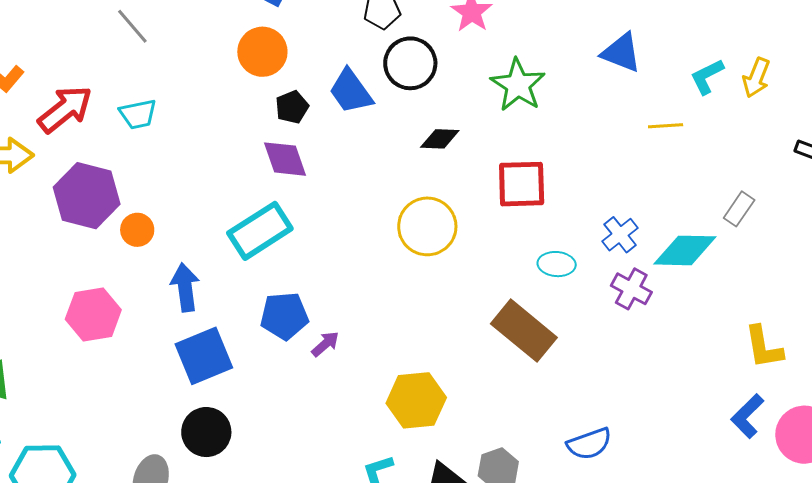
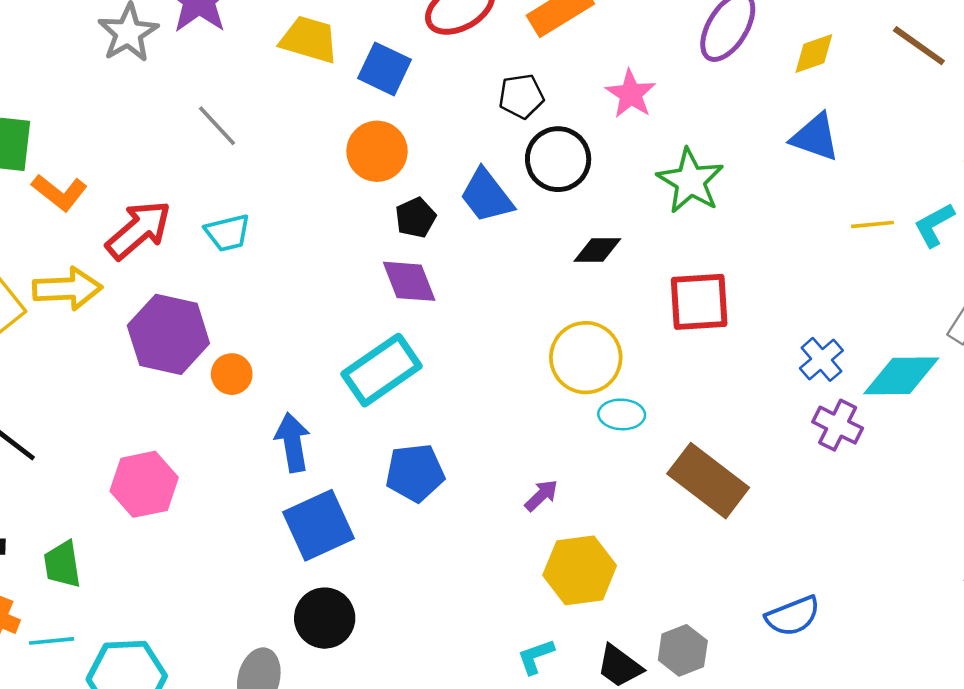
cyan L-shape: (707, 76) -> (934, 225), moved
cyan ellipse: (557, 264) -> (622, 414), moved
pink hexagon: (93, 314) -> (144, 484), moved
purple arrow: (325, 344) -> (541, 495), moved

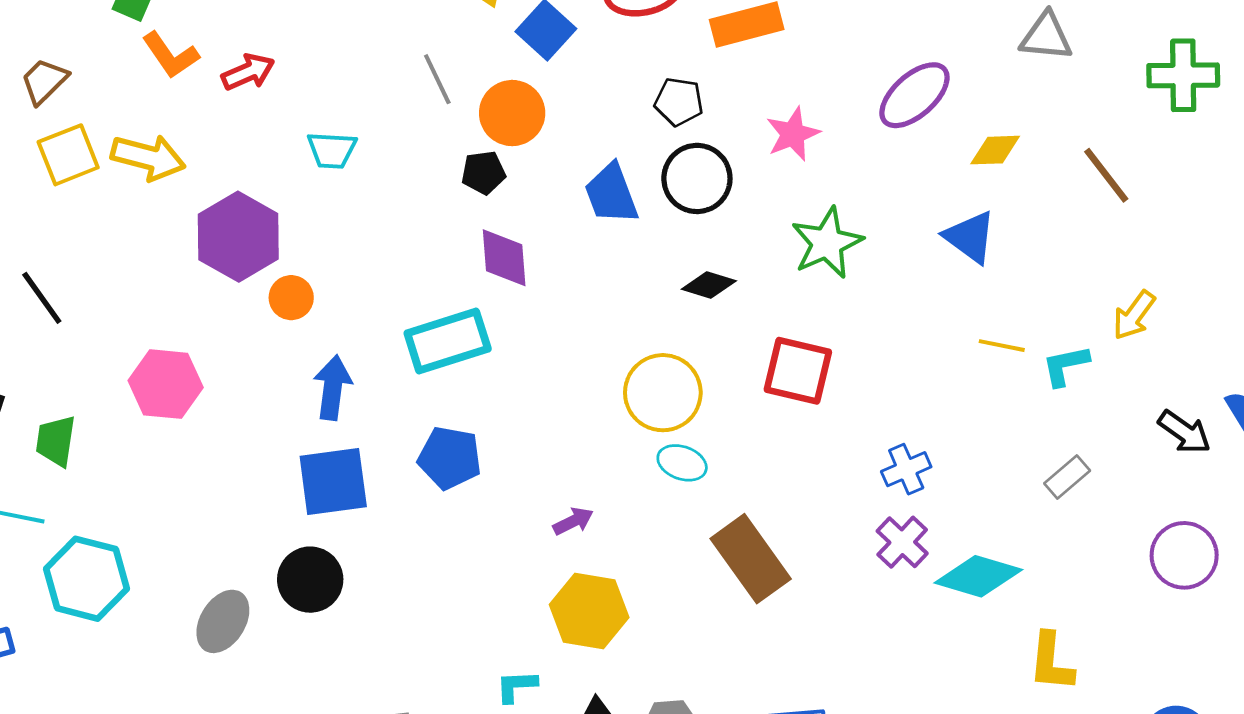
gray line: (217, 126) -> (437, 79), moved
black pentagon: (415, 218) -> (483, 173), moved
red arrow: (138, 230) -> (248, 72), moved, size x0.7
cyan diamond: (901, 376) -> (978, 576), moved

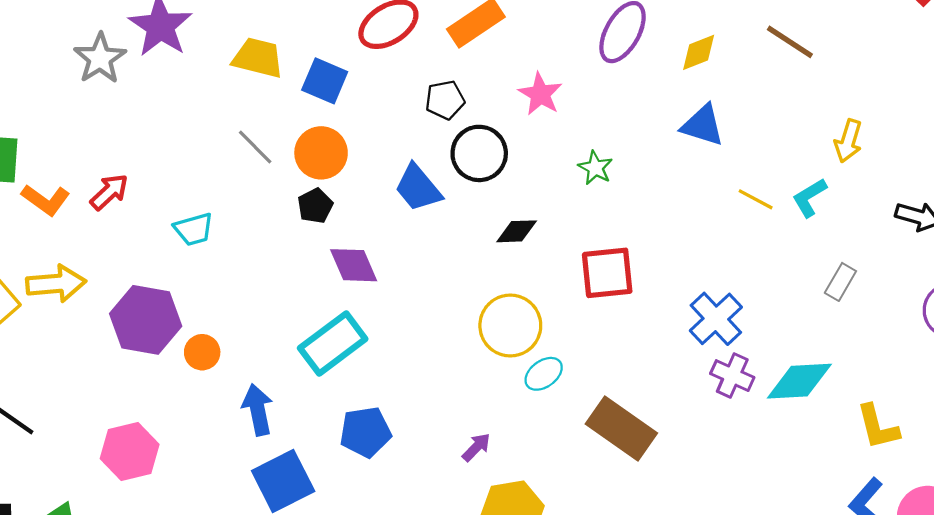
green star: (827, 243) -> (595, 168), size x0.6
yellow line: (1002, 346) -> (756, 199), turned 36
cyan ellipse: (682, 463) -> (544, 374), turned -36
blue cross: (906, 469) -> (716, 319), size x1.4

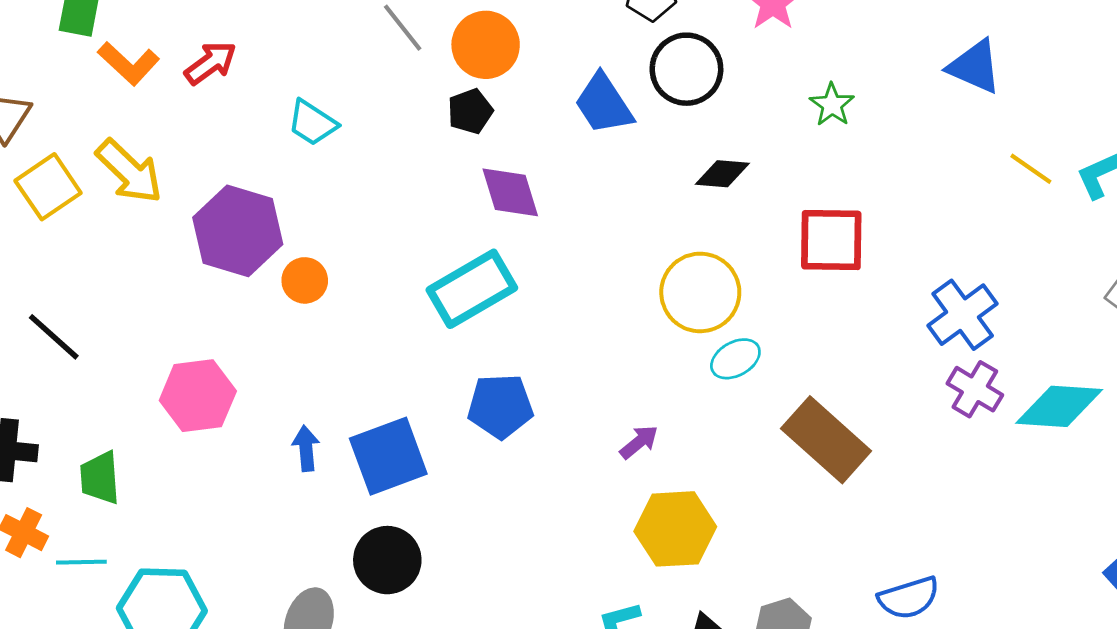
cyan trapezoid: (194, 229) -> (312, 123), turned 42
yellow arrow: (56, 284) -> (129, 171), turned 42
blue arrow: (258, 410) -> (306, 448), moved, size x0.7

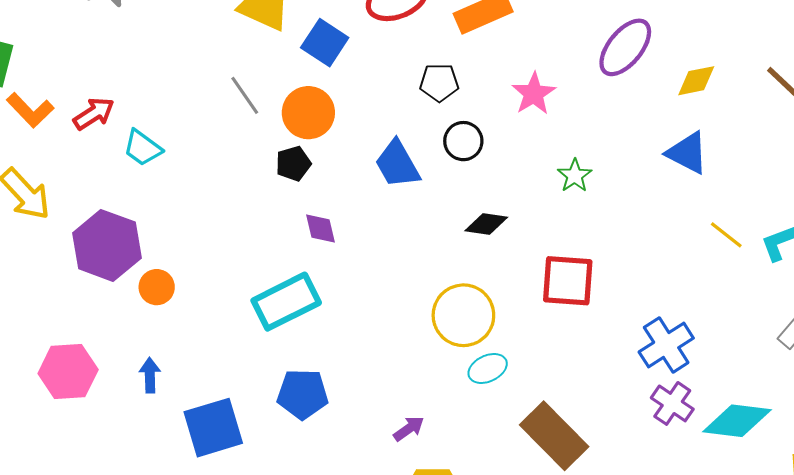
black circle: (686, 69) -> (463, 141), size x0.7
cyan trapezoid: (312, 123) -> (143, 148), moved
purple diamond: (510, 192) -> (321, 228), size x0.7
blue arrow: (306, 448) -> (150, 375), moved

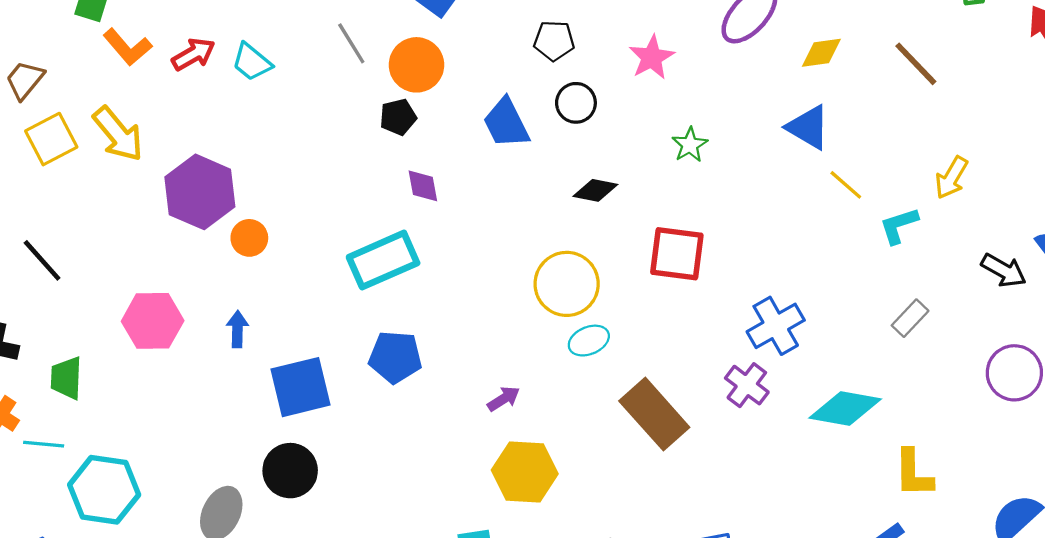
cyan trapezoid: (143, 148) -> (252, 62), moved
yellow line: (726, 235) -> (846, 185), moved
purple cross: (672, 403) -> (747, 385), moved

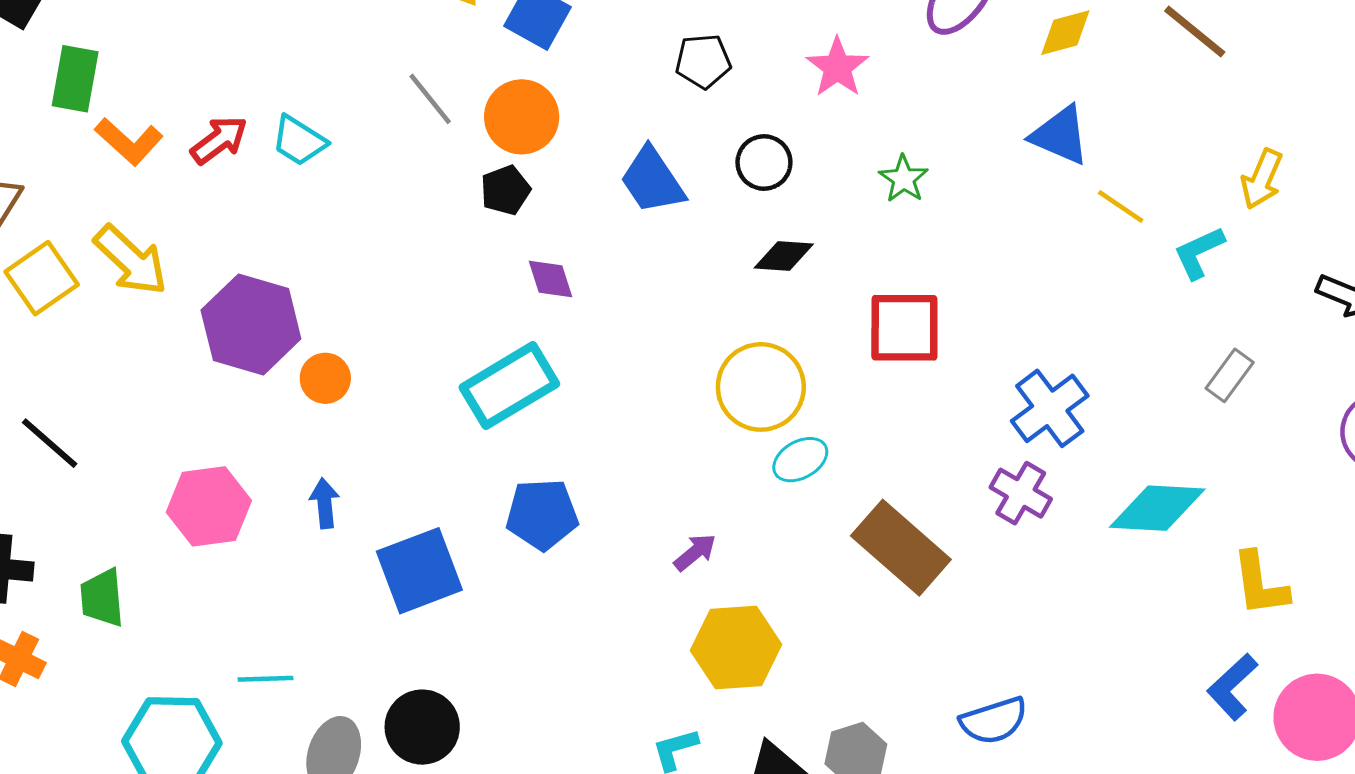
black circle: (576, 103) -> (764, 162), moved
cyan line: (44, 444) -> (265, 679), moved
black circle: (290, 471) -> (422, 727), moved

